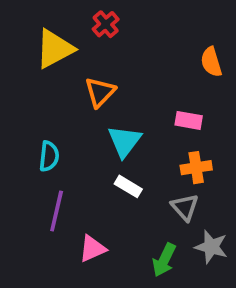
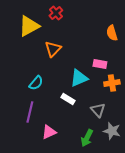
cyan triangle: (124, 141) -> (79, 78), moved, turned 30
cyan semicircle: (49, 156) -> (36, 83), moved, turned 35
orange cross: (196, 168) -> (112, 83), moved

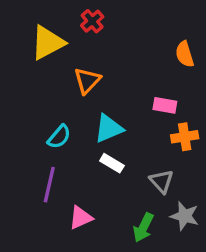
cyan triangle: (79, 78) -> (109, 128), moved

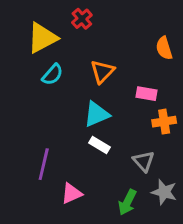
orange triangle: (87, 81) -> (102, 72), moved
cyan semicircle: (59, 137) -> (53, 75), moved

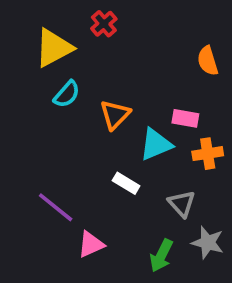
orange triangle: (102, 72) -> (115, 115), moved
cyan triangle: (97, 114) -> (156, 144), moved
purple line: (44, 164) -> (56, 207), turned -64

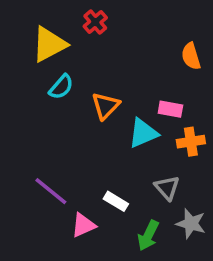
white rectangle: (126, 183) -> (116, 201), moved

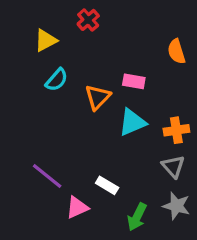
yellow triangle: (49, 44) -> (46, 40), size x0.7
pink rectangle: (170, 109) -> (134, 81), moved
gray triangle: (167, 188) -> (173, 166), moved

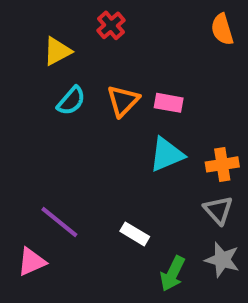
orange semicircle: (176, 51) -> (222, 29), moved
orange triangle: (98, 97) -> (123, 101), moved
pink triangle: (77, 207) -> (32, 262), moved

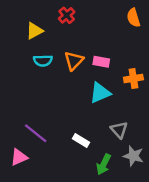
cyan semicircle: (71, 101) -> (43, 61), turned 48
orange cross: (222, 164) -> (133, 78), moved
gray triangle: (218, 210) -> (119, 130), moved

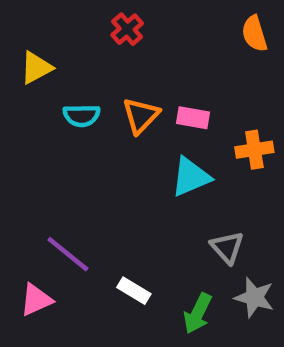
yellow triangle: (34, 31) -> (36, 68), moved
white rectangle: (81, 140) -> (134, 291), moved

